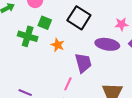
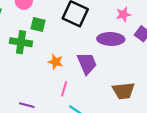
orange star: (58, 45) -> (55, 62), moved
pink line: (68, 84) -> (64, 89), moved

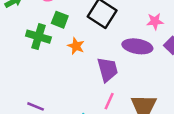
orange star: (55, 62) -> (76, 46), moved
pink line: (64, 89) -> (109, 101), moved

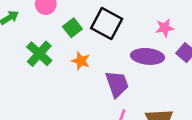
green square: (60, 20) -> (72, 28), moved, turned 35
green cross: (38, 37) -> (39, 54), turned 30

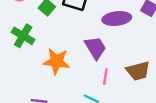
orange star: (81, 61) -> (56, 61), moved, size x1.6

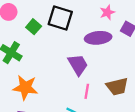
orange star: (56, 61) -> (25, 88), moved

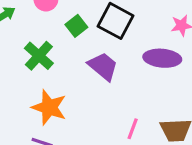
purple trapezoid: (78, 65) -> (103, 66), moved, turned -30

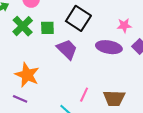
green square: (76, 26) -> (47, 28), moved, turned 32
green cross: (39, 56) -> (23, 26), moved

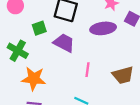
green cross: (23, 26) -> (18, 51), moved
pink line: (84, 95) -> (88, 70), moved

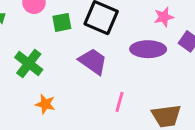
green square: (39, 28) -> (62, 22), moved
orange star: (34, 79) -> (45, 104), size x0.6

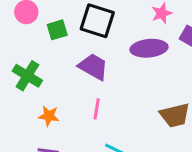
pink line: (120, 102) -> (97, 109), moved

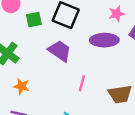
pink line: (97, 109) -> (82, 83), moved

